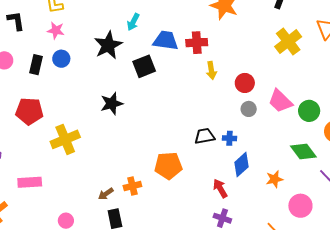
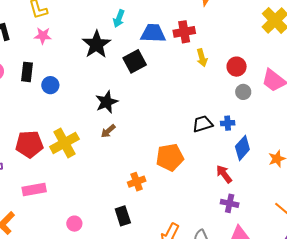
blue circle: (61, 59) -> (50, 85), moved
red pentagon: (29, 111) -> (29, 144), moved
brown arrow: (106, 194) -> (108, 131), moved

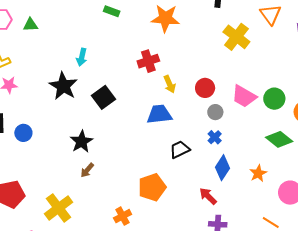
blue trapezoid: (153, 33) -> (159, 114), moved
blue cross: (228, 123) -> (215, 137), moved, turned -32
yellow cross: (64, 143) -> (59, 208), moved

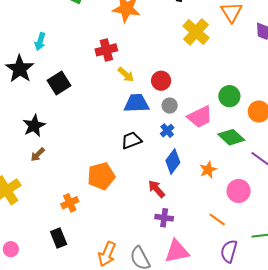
yellow arrow: (170, 84) -> (126, 75), turned -30
pink trapezoid: (244, 96) -> (200, 117), moved, turned -60
blue trapezoid: (159, 114) -> (137, 103), moved

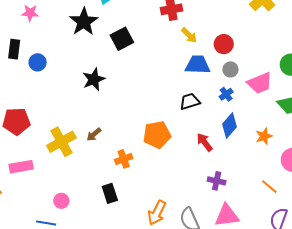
brown arrow: (38, 155) -> (94, 134), moved
red arrow: (156, 189) -> (205, 142), moved

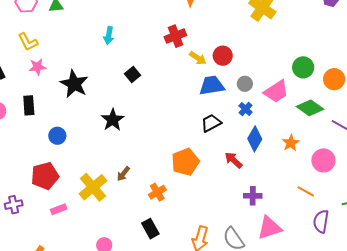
black star: (84, 22) -> (74, 84), moved
black square: (122, 39) -> (132, 75), size x0.7
red circle: (224, 44) -> (223, 56), moved
blue circle: (38, 62) -> (57, 136), moved
pink rectangle: (21, 167) -> (59, 209), moved, size x0.7

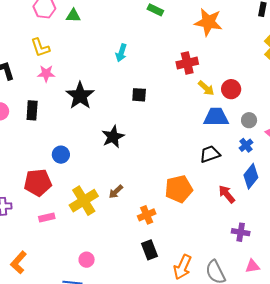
black square: (132, 75) -> (139, 95), turned 35
blue circle: (57, 136) -> (61, 155), moved
pink triangle: (269, 228) -> (252, 266), size x0.6
black rectangle: (150, 229) -> (150, 250), moved

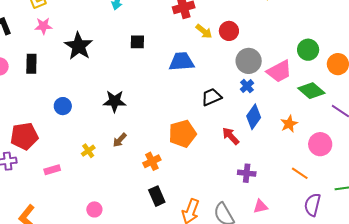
blue trapezoid: (216, 117) -> (182, 62), moved
gray circle: (249, 120) -> (249, 61), size x1.6
black star: (113, 137) -> (115, 101), moved, turned 30
red pentagon: (38, 182) -> (24, 136), moved
yellow cross: (84, 201) -> (88, 151), size x0.5

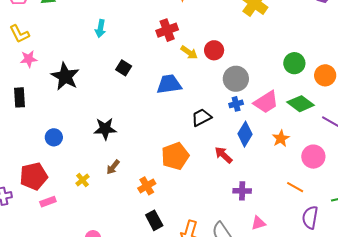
black square: (137, 42) -> (124, 68), turned 35
pink trapezoid: (279, 71) -> (266, 102), moved
blue cross: (247, 86) -> (236, 104), turned 32
red pentagon: (24, 136) -> (34, 176), moved

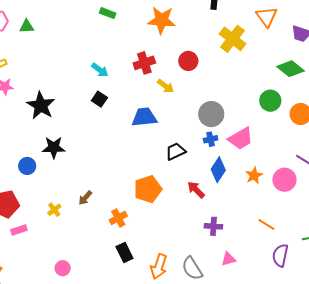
cyan arrow: (100, 29) -> (100, 70), moved, turned -66
red circle: (214, 50) -> (188, 61), moved
green diamond: (301, 104) -> (290, 69), moved
black star: (105, 129) -> (54, 147), moved
pink circle: (313, 157) -> (284, 180), moved

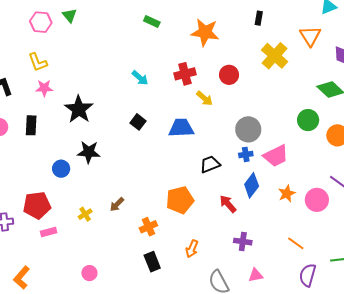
green triangle: (27, 26) -> (70, 15), moved, turned 49
black square: (99, 99) -> (138, 122), moved
orange arrow: (159, 266) -> (192, 249), moved, size x0.7

